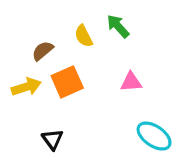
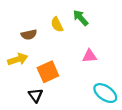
brown semicircle: (43, 51) -> (29, 35), turned -152
orange square: (67, 82) -> (48, 72), moved

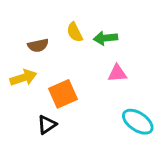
green arrow: (81, 18) -> (106, 38), moved, turned -54
black triangle: (36, 95) -> (47, 125), turned 32

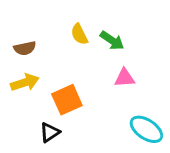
green arrow: (106, 38) -> (112, 40), turned -140
brown semicircle: (38, 45) -> (25, 48), moved

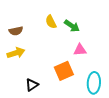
orange square: (67, 100) -> (64, 71), moved
cyan ellipse: (146, 129) -> (94, 83), turned 60

